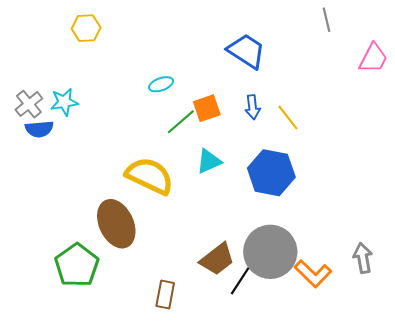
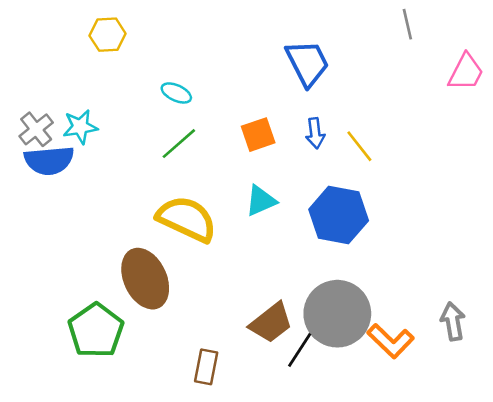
blue trapezoid: (246, 51) -> (307, 63), turned 30
cyan ellipse: (161, 84) -> (176, 93), moved, turned 45
green line: (181, 122) -> (179, 144), moved
blue semicircle: (39, 129) -> (49, 160), size x1.4

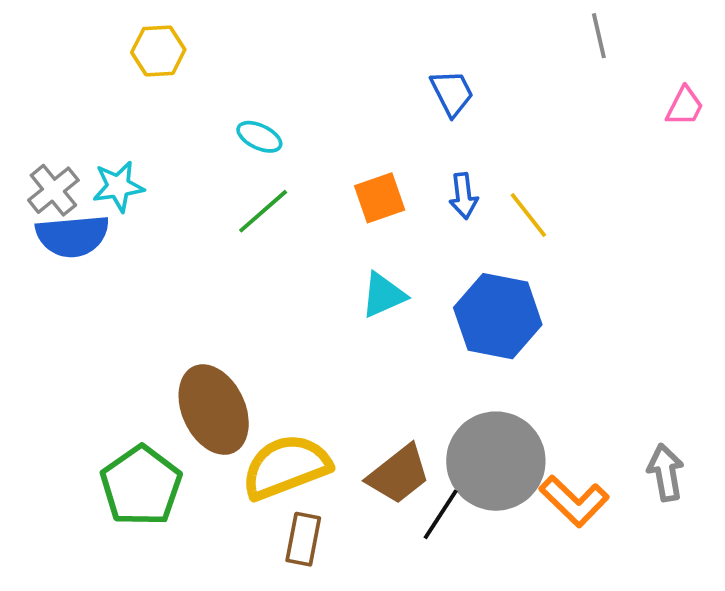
blue trapezoid: (307, 63) -> (452, 93), size x0.7
pink trapezoid: (466, 72) -> (685, 106), size x0.7
yellow semicircle: (187, 219) -> (286, 467), moved, turned -46

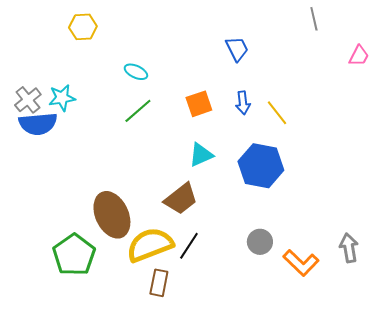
gray circle: (496, 461) -> (260, 242), size x0.5
brown trapezoid: (399, 474) -> (181, 199), moved
black line: (441, 514) -> (189, 246), moved

